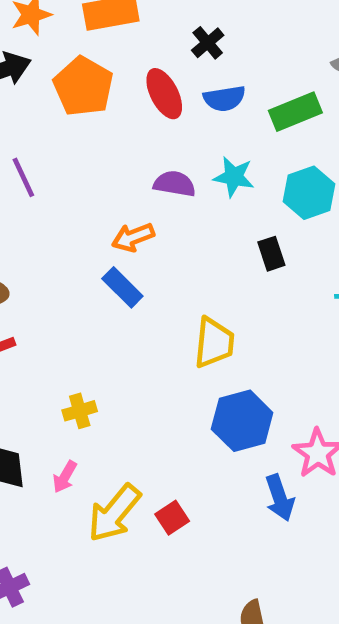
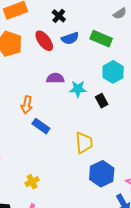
green rectangle: (295, 112) -> (101, 39), turned 55
cyan star: (234, 177) -> (78, 89), moved
orange arrow: (133, 237) -> (27, 105), moved, turned -48

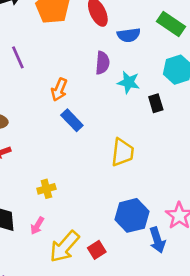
blue semicircle: (70, 38) -> (129, 35), moved
purple semicircle: (55, 78) -> (102, 63), turned 84
blue hexagon: (102, 174) -> (132, 215), moved

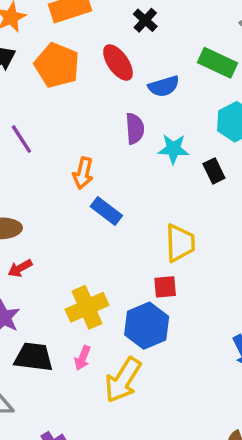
yellow cross: (46, 189) -> (87, 307), size x1.6
blue hexagon: (132, 215) -> (147, 326), moved
red square: (97, 250) -> (165, 287), moved, turned 36

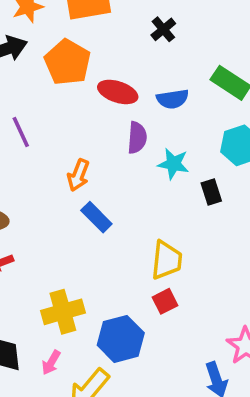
red ellipse: (118, 63) -> (118, 92), moved, turned -45
red square: (165, 287) -> (165, 301), moved, turned -30

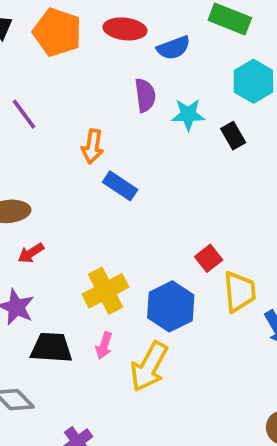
red ellipse: (118, 92) -> (125, 29), moved
yellow trapezoid: (167, 260) -> (239, 292), moved

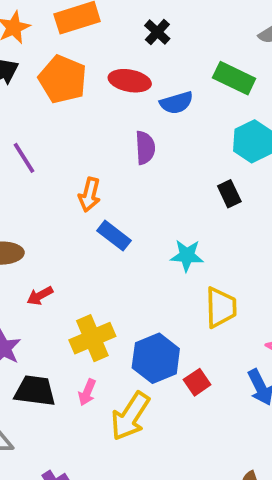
cyan star: (188, 115) -> (187, 256), moved
red arrow: (31, 253) -> (40, 296), moved
red square: (209, 258) -> (197, 382), moved
yellow trapezoid: (239, 292) -> (221, 307), moved

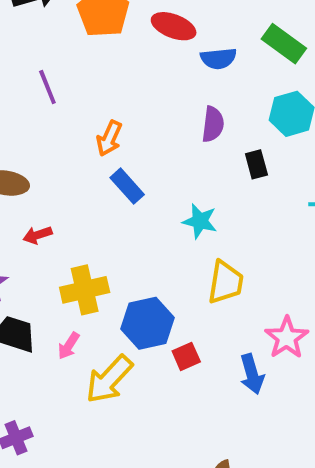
purple semicircle: (145, 148) -> (213, 124), moved

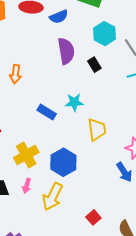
purple semicircle: (213, 124) -> (66, 51), size x1.4
blue rectangle: (127, 186) -> (47, 112), moved
red square: (186, 356) -> (93, 217), moved

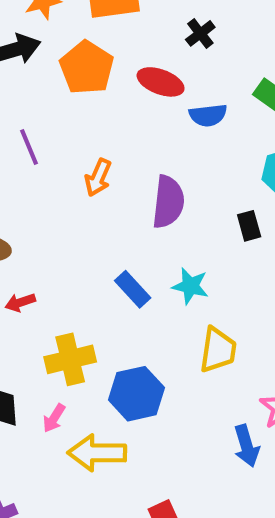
purple semicircle: (66, 51) -> (168, 202), moved
orange arrow: (15, 74) -> (98, 178), moved
yellow arrow: (53, 197) -> (97, 453), turned 48

